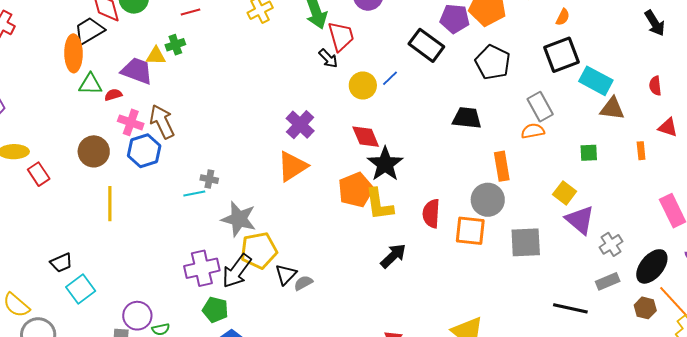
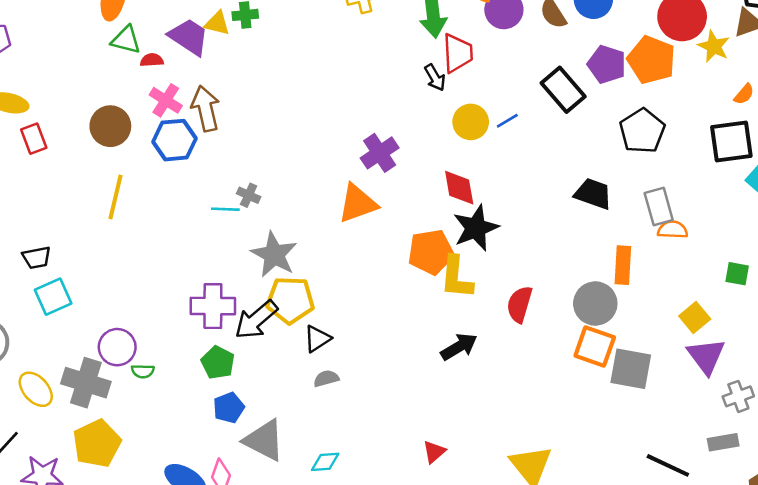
gray rectangle: (540, 107) -> (659, 207), moved
orange square: (470, 231) -> (595, 346), moved
gray semicircle: (303, 283) -> (326, 378), moved

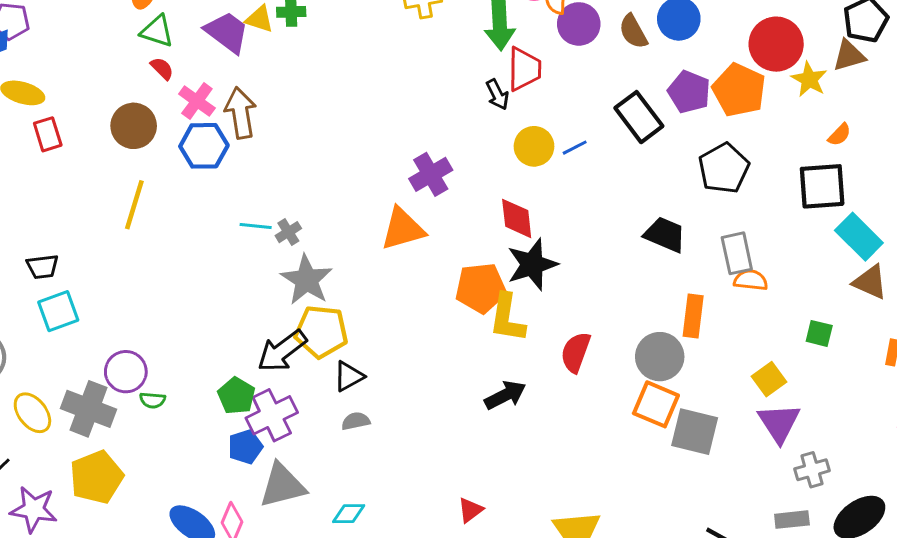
red semicircle: (152, 60) -> (162, 68), moved, turned 45
gray cross: (249, 195) -> (288, 232), moved, turned 30
purple cross: (213, 306) -> (272, 415), moved, turned -30
gray triangle: (264, 440) -> (282, 485), turned -45

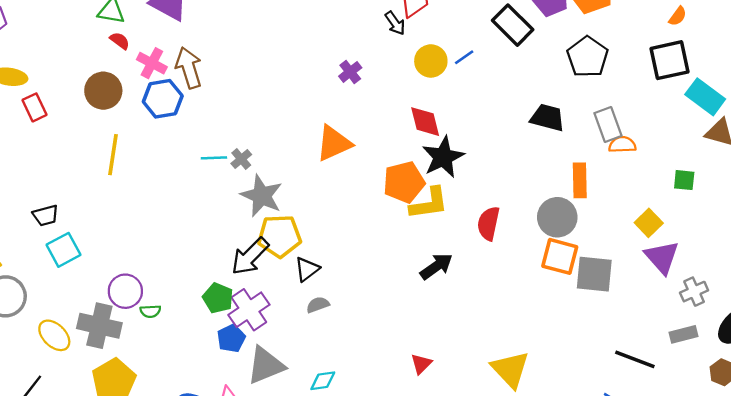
purple cross: (431, 174) -> (350, 72), moved, size x0.7
yellow L-shape: (507, 318) -> (429, 203), turned -99

